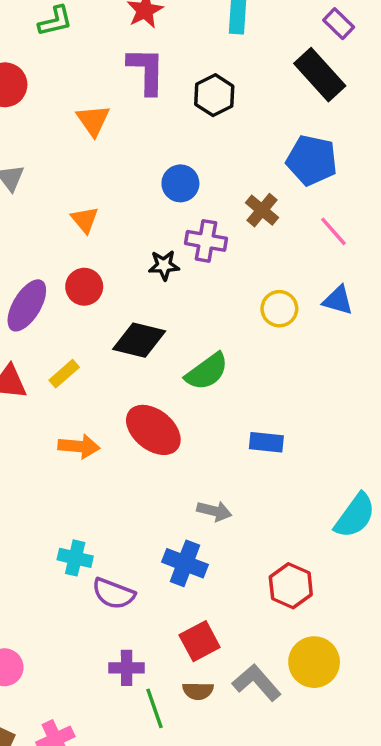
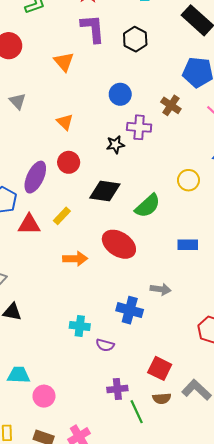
yellow circle: (279, 309) -> (188, 180), moved
blue cross: (185, 563) -> (130, 310), moved
purple semicircle: (114, 594) -> (105, 345), size x0.7
red square: (200, 641) -> (160, 368), turned -30

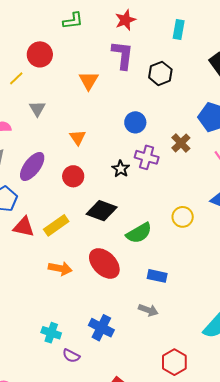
black star: (115, 145) -> (121, 169), turned 30
purple ellipse: (35, 177) -> (32, 166), moved
yellow rectangle: (62, 216) -> (56, 225), size x1.4
blue rectangle: (188, 245) -> (157, 276), moved
gray arrow: (161, 289) -> (148, 310), moved

